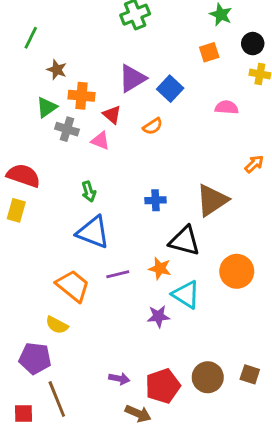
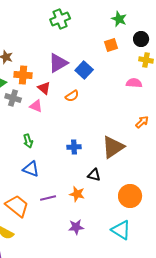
pink semicircle: (227, 107) -> (134, 83), moved
blue triangle: (93, 232) -> (31, 169), size x0.7
black triangle: (185, 241) -> (94, 175), size x0.6
cyan triangle: (186, 295) -> (121, 230), moved

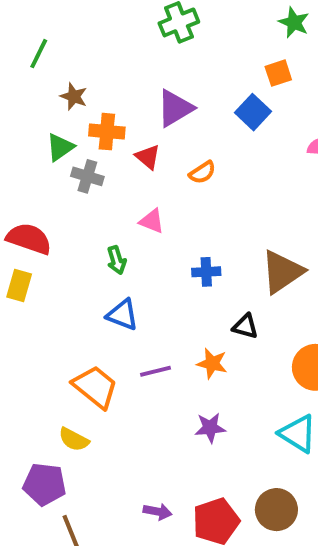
blue square: (84, 70) -> (253, 112), moved
pink triangle: (36, 106) -> (152, 221), moved

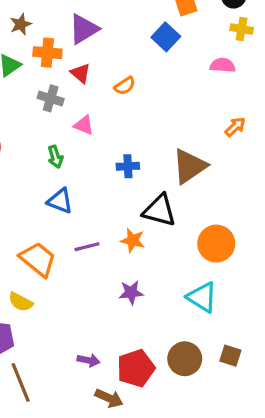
brown star: (74, 96) -> (21, 24), turned 30
purple triangle: (175, 108) -> (84, 29), moved
gray cross: (87, 176) -> (51, 98), moved
black triangle: (245, 326) -> (159, 210), size x1.6

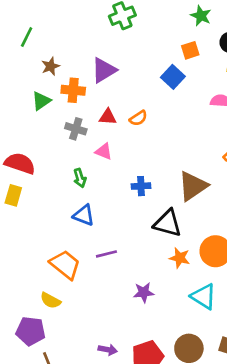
red triangle: (81, 73) -> (108, 117), moved, turned -36
orange star: (133, 240) -> (180, 258), moved

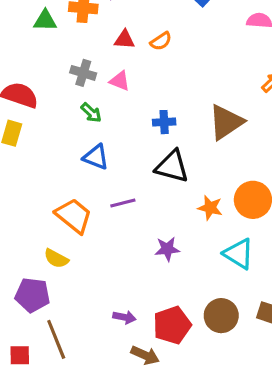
green triangle: (41, 101) -> (45, 21), turned 36
gray cross: (76, 129) -> (83, 73), moved
green arrow: (80, 178) -> (91, 113), turned -30
black triangle: (168, 223) -> (172, 166), moved

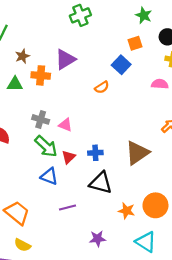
red triangle: (124, 40) -> (69, 157), moved, turned -48
orange semicircle: (161, 41) -> (102, 87), moved
green arrow: (91, 113) -> (46, 146), size x1.6
orange trapezoid: (74, 216) -> (17, 213), moved

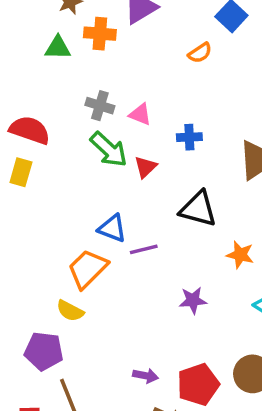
blue cross: (95, 153) -> (189, 137), moved
blue triangle: (49, 176) -> (112, 228), moved
orange trapezoid: (17, 213) -> (88, 269), moved, turned -84

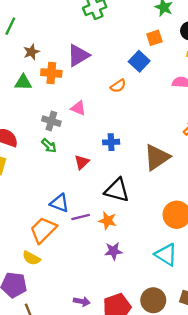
pink triangle: (140, 114) -> (78, 108), moved
green arrow: (109, 149) -> (49, 146), moved, size x0.6
orange star: (240, 255) -> (108, 221), moved

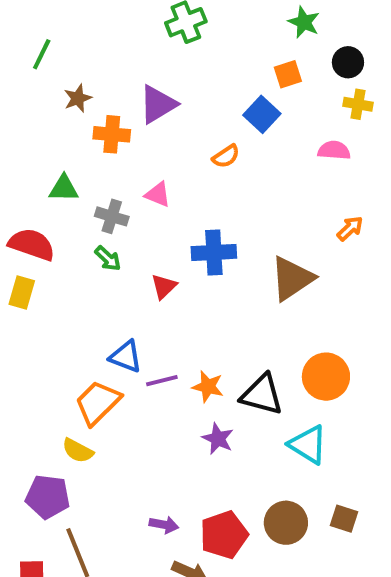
green triangle: (23, 82) -> (64, 188), moved
blue cross: (111, 142) -> (214, 252), size x1.5
black triangle: (117, 190) -> (262, 395), moved
purple star: (113, 251) -> (218, 439), turned 30

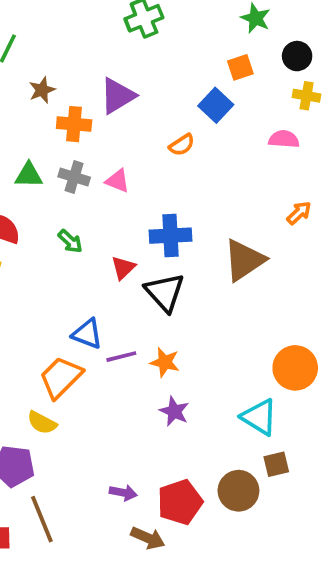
gray cross: (112, 216) -> (74, 177), moved
orange circle: (326, 377) -> (295, 368), moved
black triangle: (262, 395) -> (165, 292), moved, turned 33
brown square: (344, 519) -> (276, 464), moved, turned -32

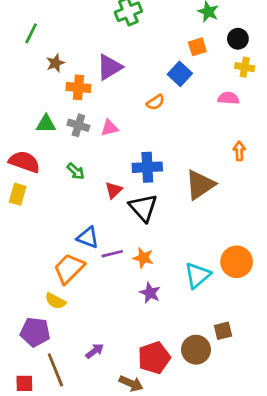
pink triangle: (118, 181) -> (109, 128), turned -36
orange arrow: (299, 213) -> (239, 151), turned -48
cyan triangle: (259, 417) -> (197, 275), moved, turned 48
purple arrow: (123, 493) -> (95, 351), moved, turned -48

